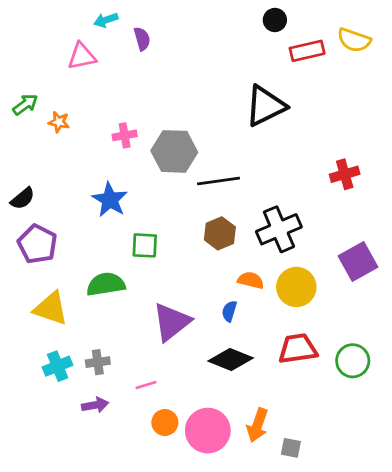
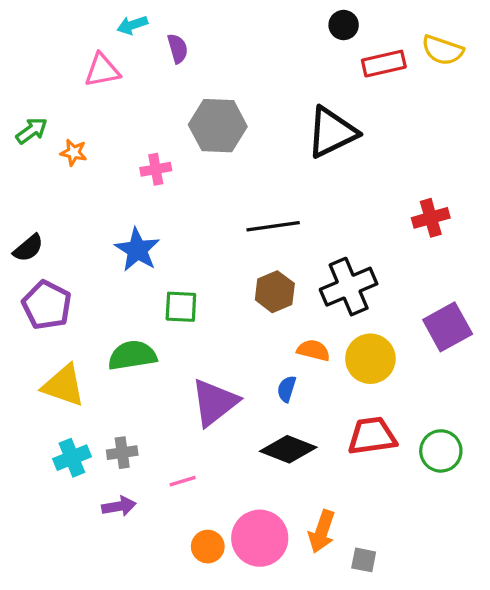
gray hexagon: (174, 151) -> (218, 126), moved
orange circle: (165, 422) -> (208, 547), moved

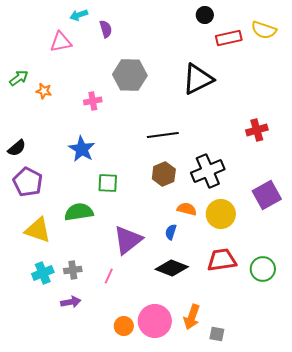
pink line: (183, 481) -> (109, 276), moved, turned -49

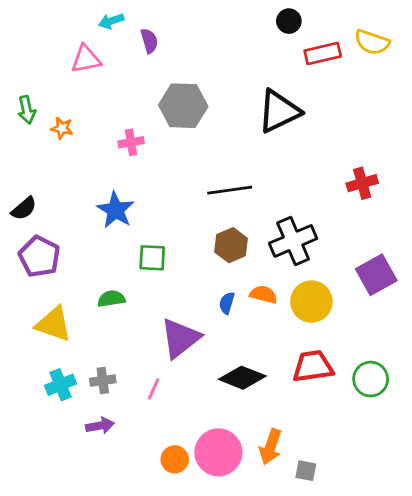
green arrow: (19, 78) -> (27, 110), turned 114
green semicircle: (79, 212) -> (111, 299), size x0.7
blue semicircle: (171, 232) -> (227, 303), moved

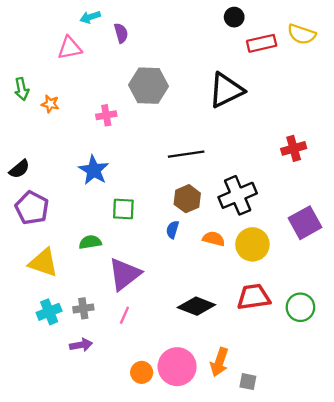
blue semicircle: (227, 303) -> (172, 230), moved
purple triangle: (180, 338) -> (124, 274), moved

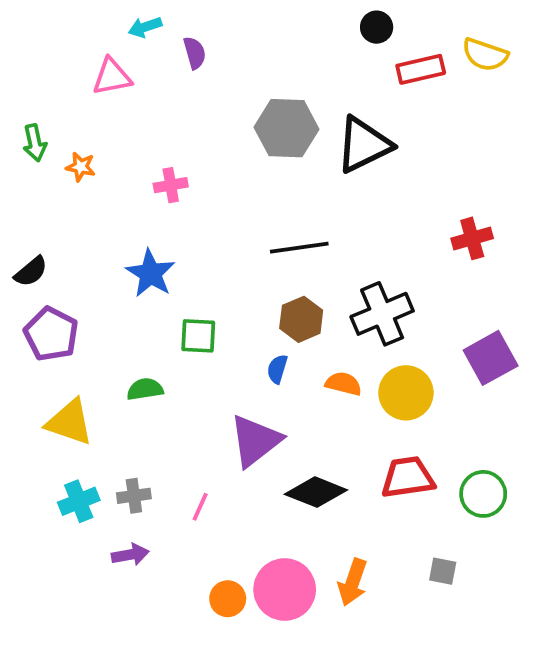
gray hexagon: (148, 86) -> (286, 128), moved
purple triangle: (124, 274) -> (255, 441), moved
gray square: (248, 382) -> (443, 571), moved

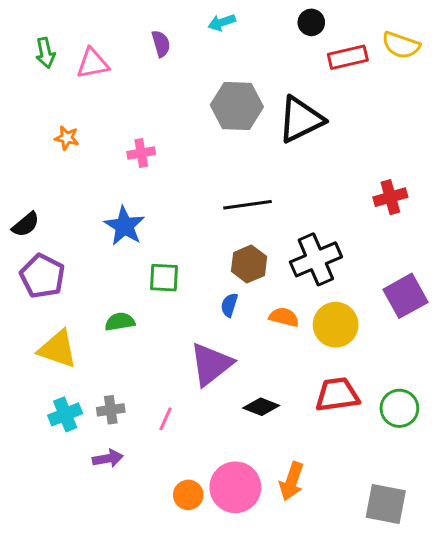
cyan arrow: (145, 27) -> (222, 22), moved
green arrow: (35, 143) -> (45, 53), moved
black diamond: (316, 492) -> (261, 407), size x0.7
gray square: (443, 571) -> (386, 504), moved, size x1.8

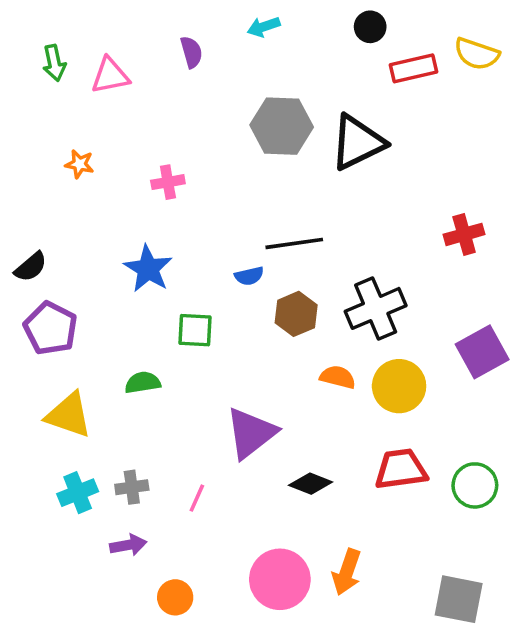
blue semicircle: (229, 305) -> (249, 276), moved, turned -120
orange circle: (188, 495) -> (175, 597), moved

